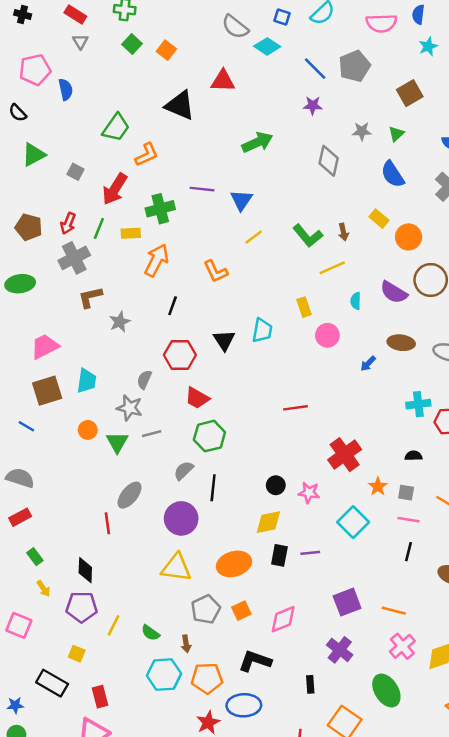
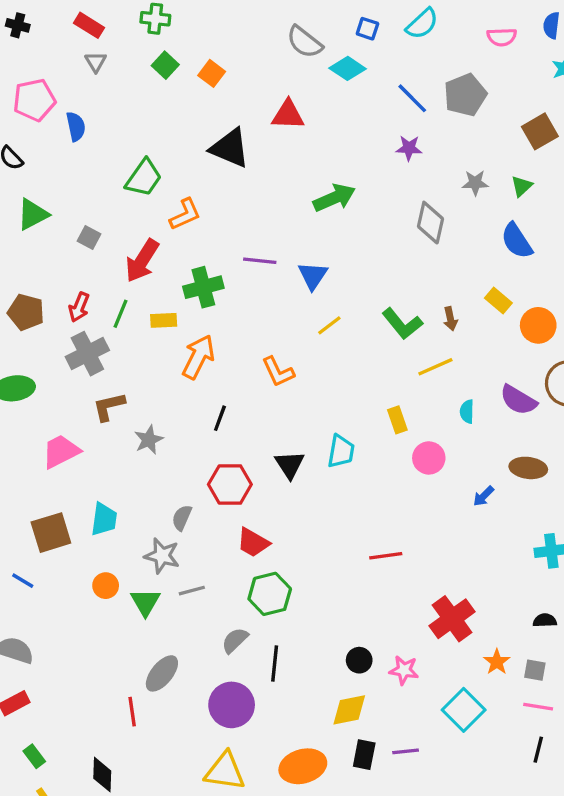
pink semicircle: (381, 23) -> (502, 37), size x0.7
pink trapezoid: (45, 346) -> (61, 451), moved

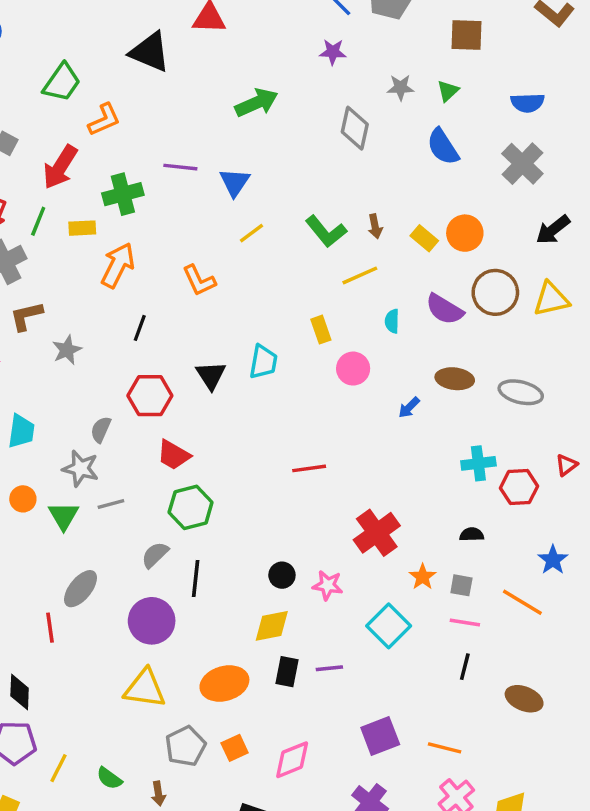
brown square: (540, 131) -> (467, 35), turned 32
yellow rectangle: (498, 301) -> (424, 238), moved

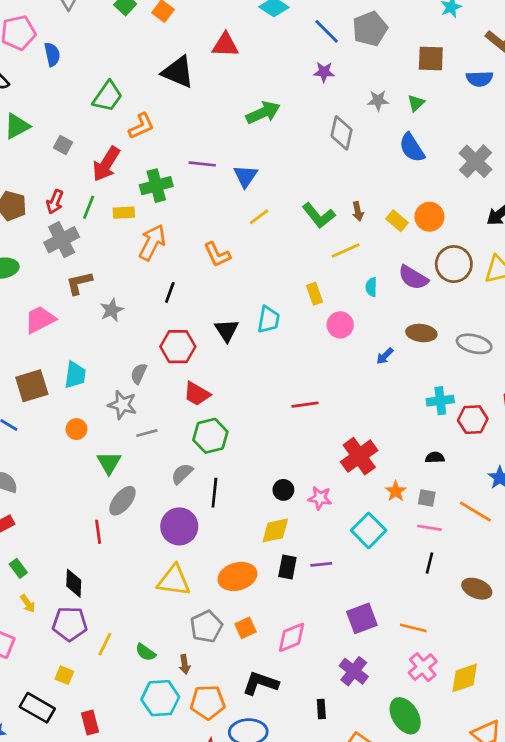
blue semicircle: (527, 103) -> (480, 79), moved
green triangle: (64, 516) -> (109, 463), moved

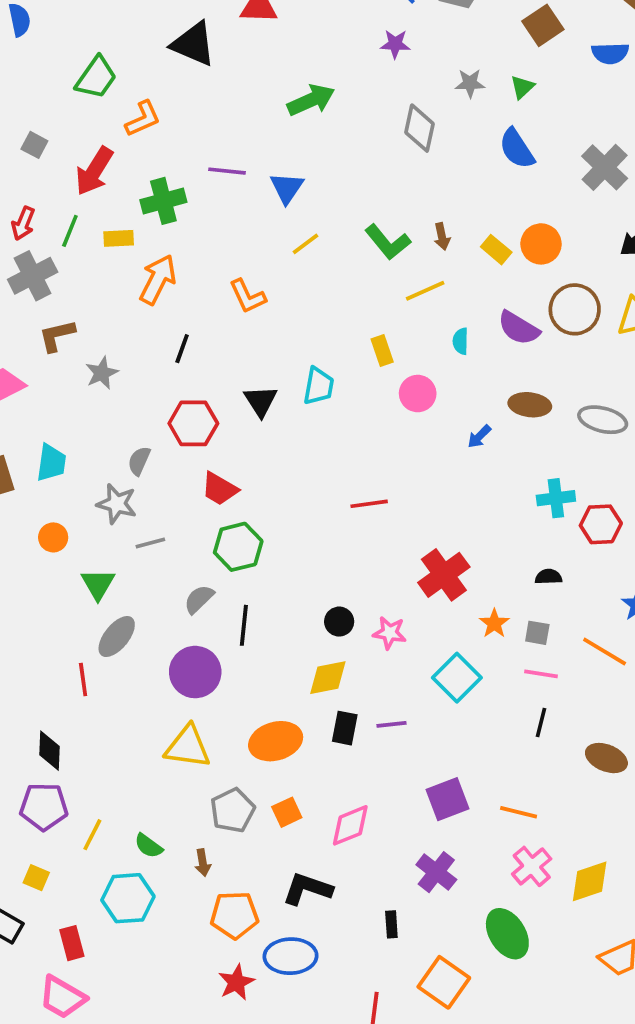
brown square: (431, 58) -> (543, 25), turned -36
cyan hexagon: (160, 698) -> (128, 898), moved

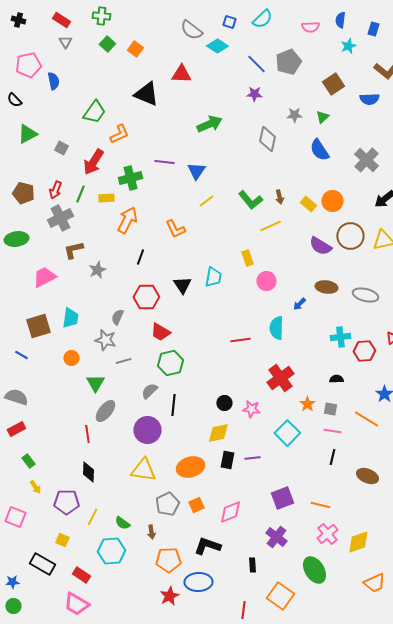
cyan semicircle: (461, 341) -> (276, 328), moved, size x1.6
black diamond: (49, 751) -> (88, 472), moved
red rectangle: (72, 943) -> (81, 575), turned -42

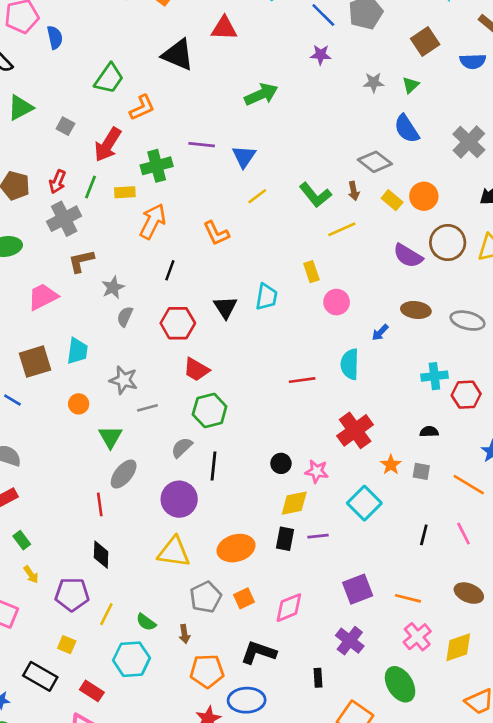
gray diamond: (267, 139) -> (375, 162), moved, turned -65
gray semicircle: (117, 317) -> (125, 317), moved
pink line: (332, 431) -> (464, 534), moved, turned 54
yellow diamond: (218, 433) -> (294, 503), moved
brown ellipse: (367, 476) -> (469, 593), moved

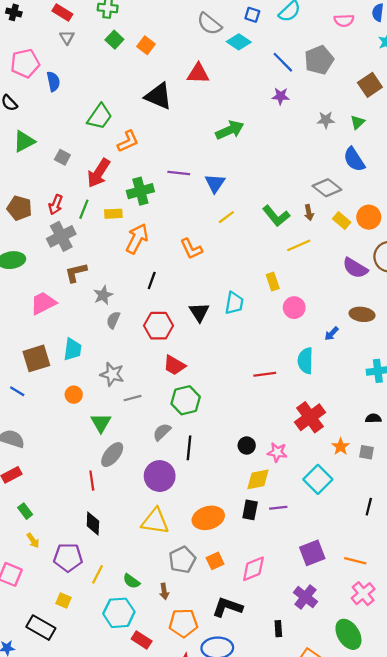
red rectangle: (92, 691) -> (142, 640), moved

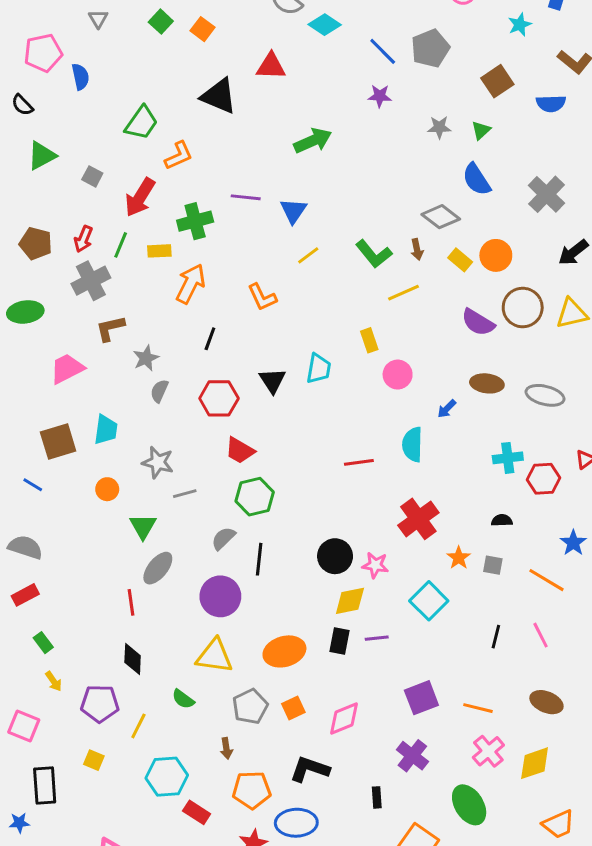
black circle: (247, 446) -> (335, 556), size x1.5
green semicircle: (131, 581) -> (183, 699), moved
black rectangle: (41, 628) -> (45, 786), moved, turned 56

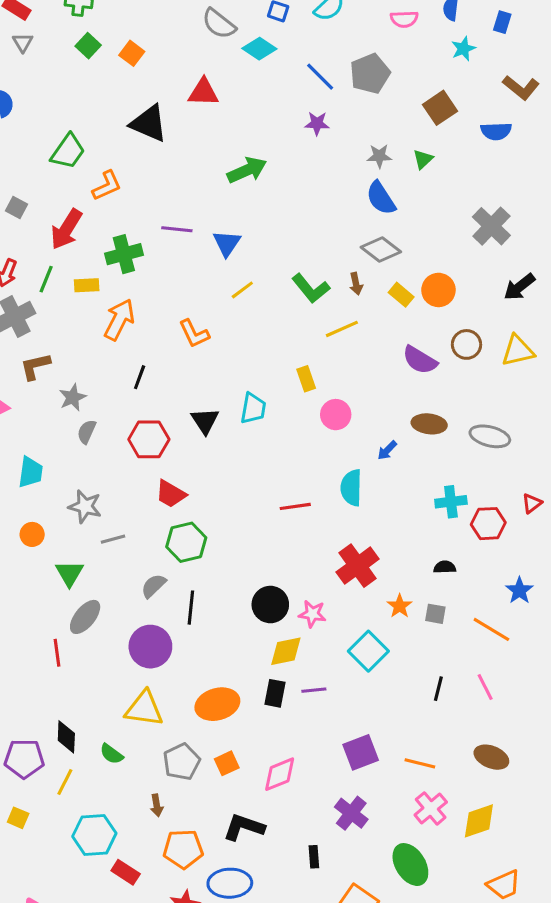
blue semicircle: (477, 179) -> (381, 198), moved
brown circle: (523, 308) -> (466, 344), size x0.7
black diamond: (133, 659) -> (66, 737), moved

